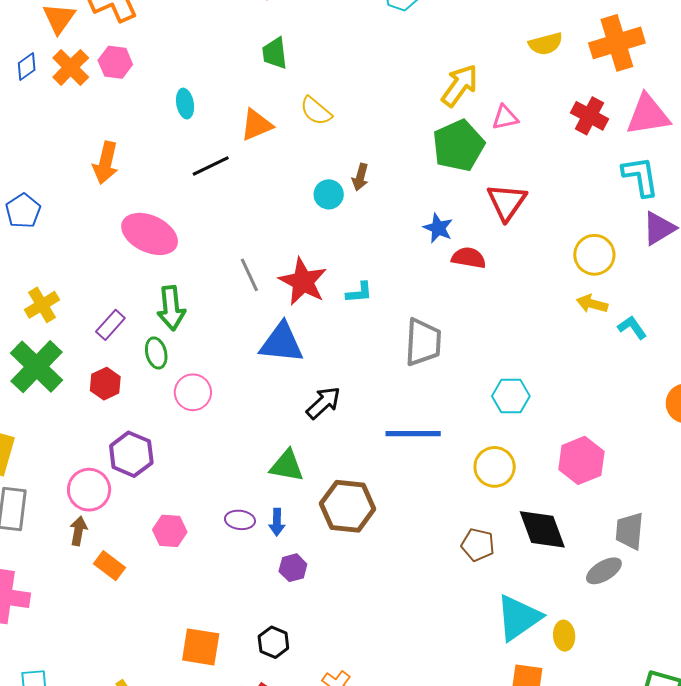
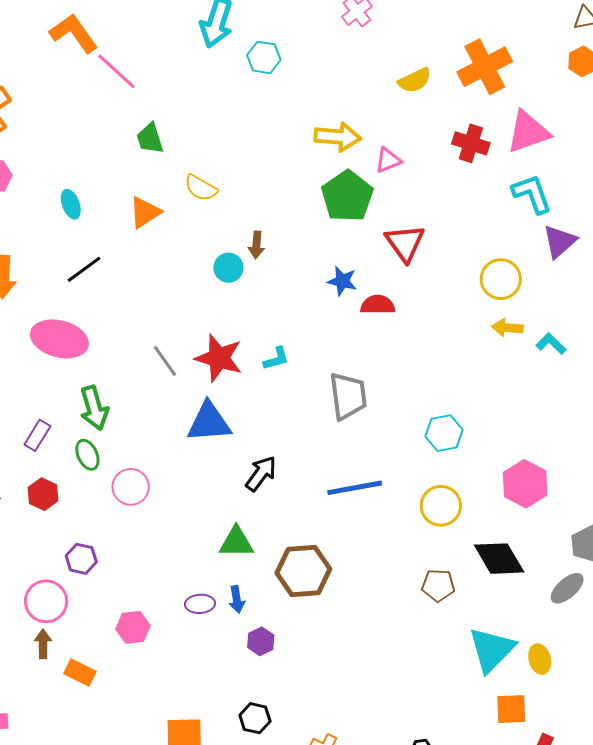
yellow arrow: (460, 85) -> (338, 137), turned 69
black line: (211, 166) -> (84, 269), moved
purple hexagon: (131, 454) -> (81, 559), size x0.7

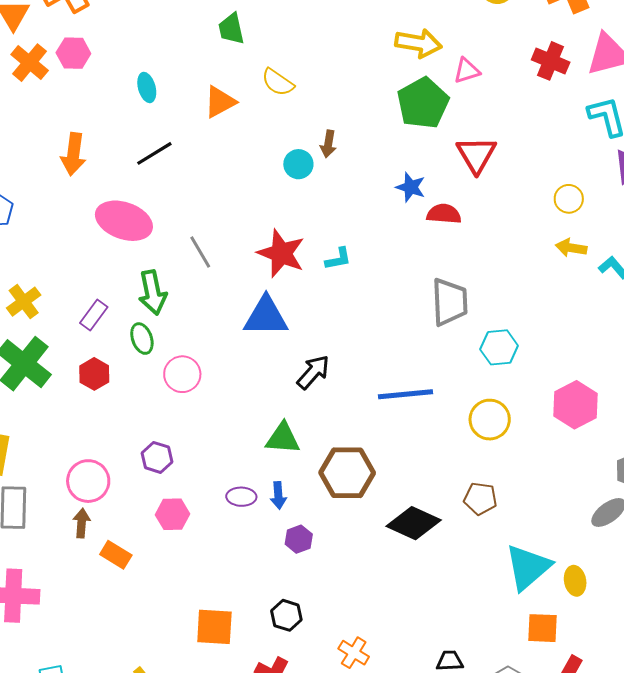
yellow circle: (501, 279) -> (569, 199), size x0.7
gray line: (165, 361) -> (200, 252), moved
gray trapezoid: (348, 396) -> (450, 302), moved
purple hexagon: (81, 559) -> (157, 457), moved
black diamond: (499, 559) -> (414, 523), moved, turned -40

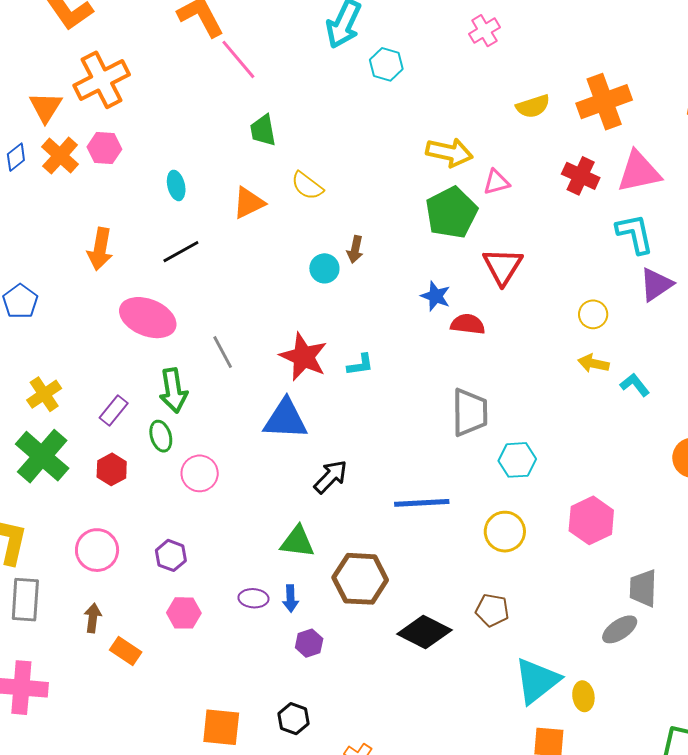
pink circle: (88, 481) -> (97, 550), moved

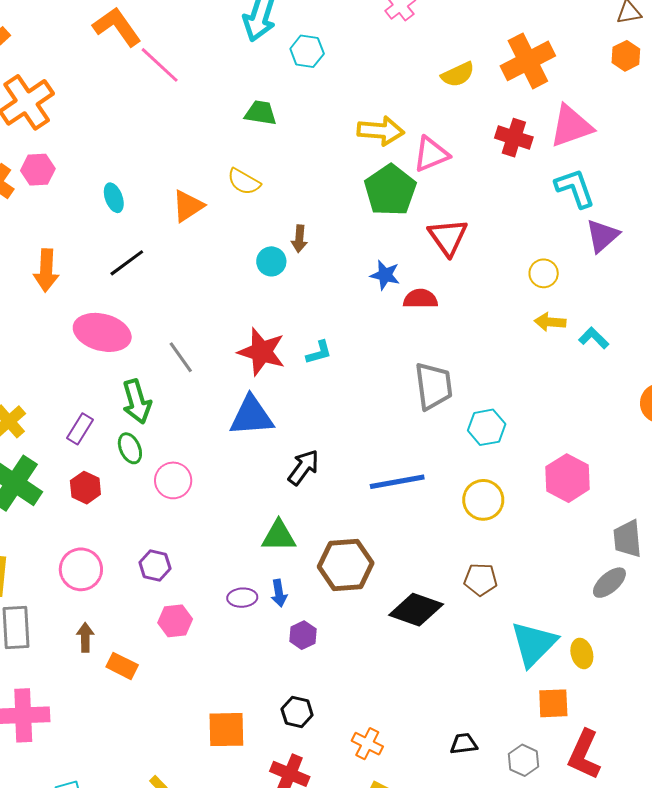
green trapezoid: (263, 130) -> (261, 113), moved, turned 116
pink triangle: (496, 182) -> (431, 154), size x1.4

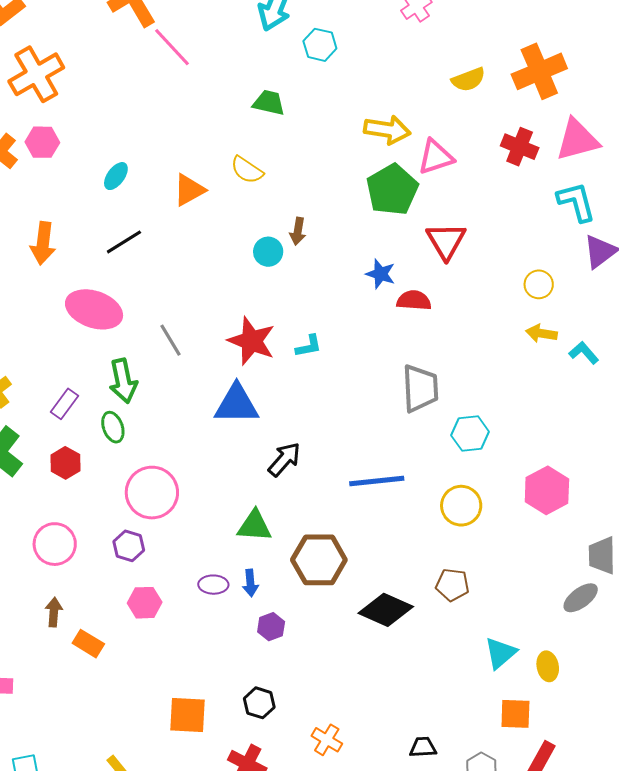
cyan ellipse: (114, 198) -> (116, 176), turned 52
pink circle: (173, 480) -> (152, 493), moved, size x1.4
cyan triangle: (534, 644) -> (500, 653), size x0.7

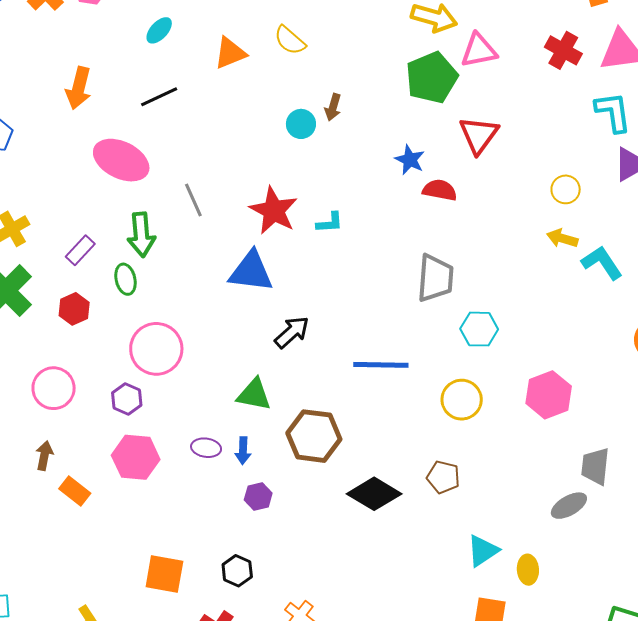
cyan L-shape: (584, 353) -> (602, 263), size x1.4
pink hexagon: (145, 603) -> (136, 457), size x1.4

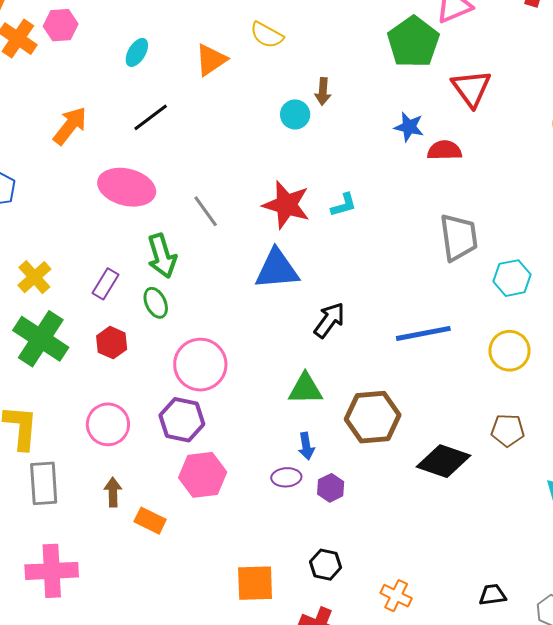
orange arrow: (79, 88) -> (70, 126), turned -144
purple hexagon: (127, 399) -> (182, 420), size x1.4
purple ellipse: (206, 448) -> (286, 477), moved

